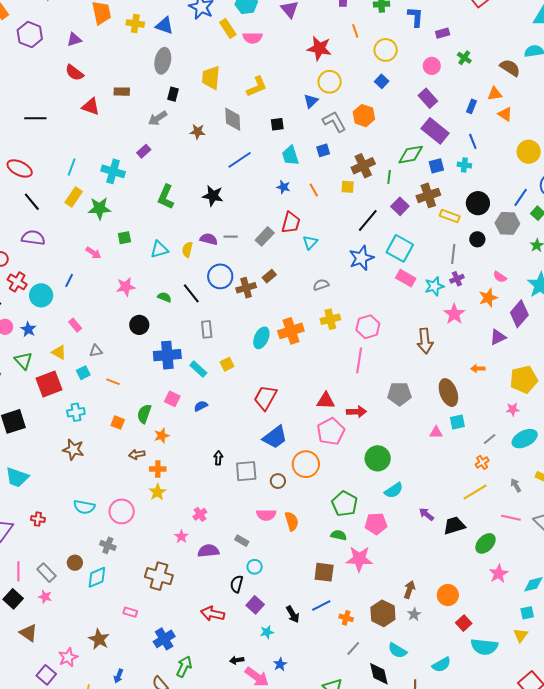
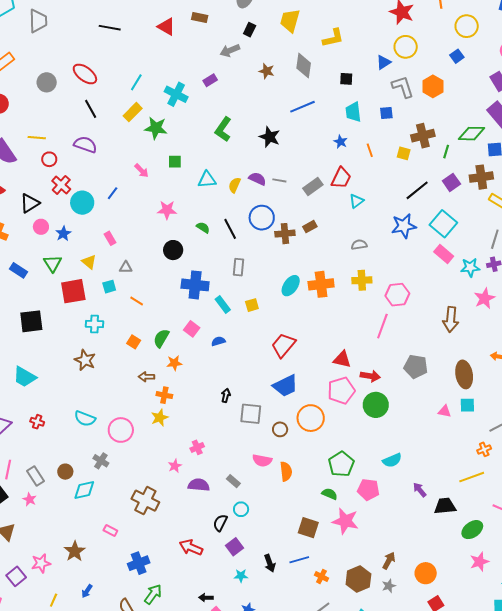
green circle: (378, 458) -> (376, 405), moved

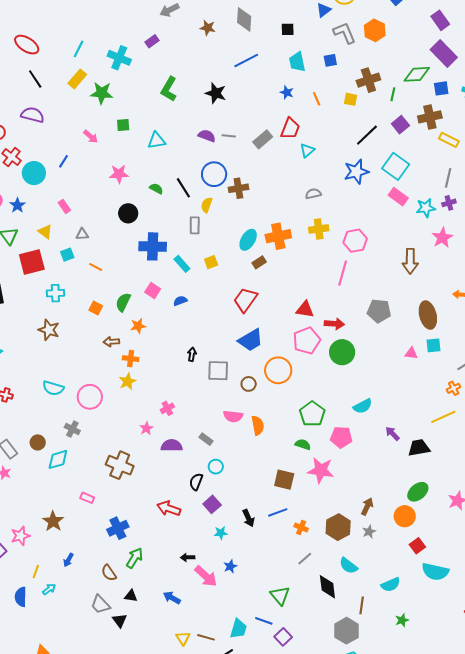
yellow semicircle: (234, 185) -> (207, 205), moved
brown rectangle: (310, 227) -> (259, 262), moved
green ellipse: (472, 530) -> (418, 492), moved

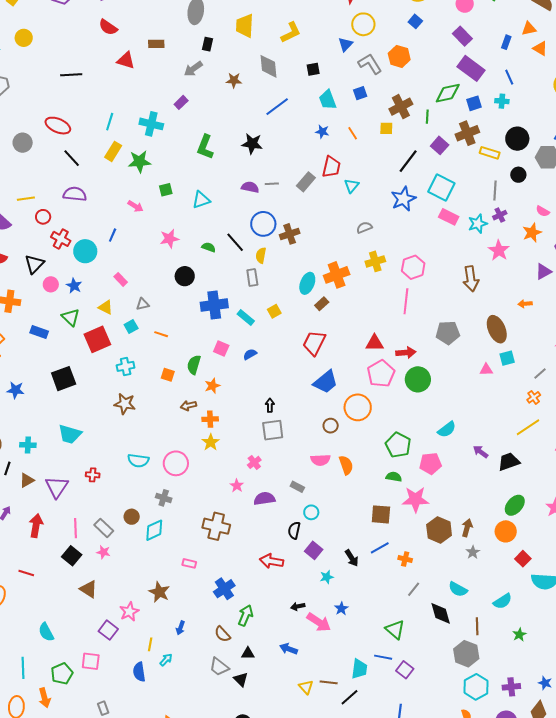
gray square: (218, 371) -> (273, 430), moved
brown hexagon: (338, 527) -> (439, 530), moved

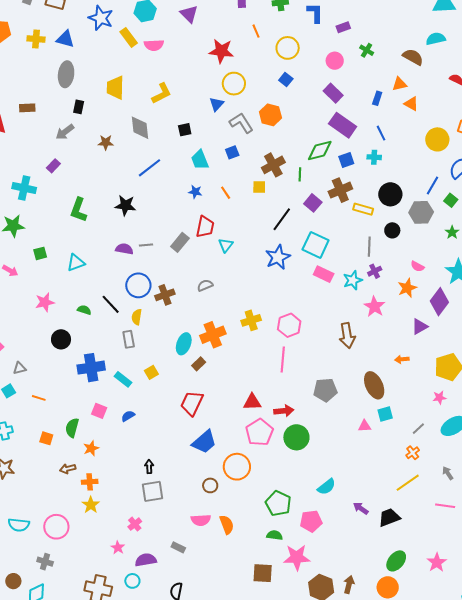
gray semicircle: (364, 227) -> (205, 285), moved
cyan circle: (311, 512) -> (132, 581), moved

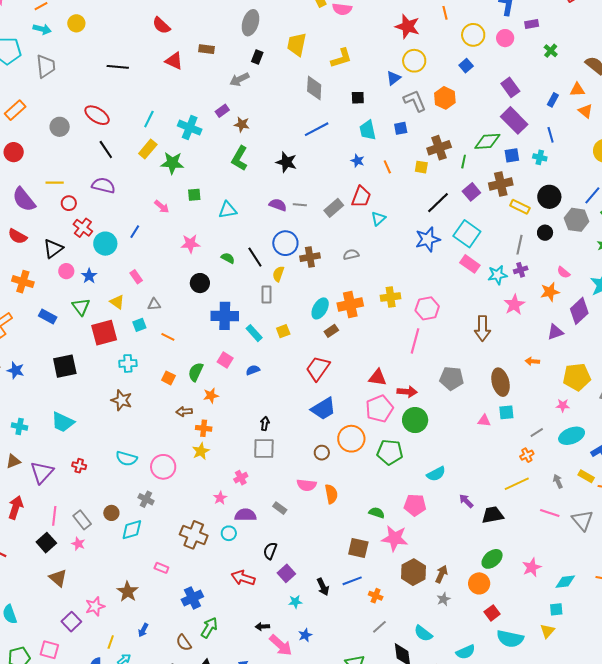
pink circle: (335, 61) -> (505, 38), moved
brown star: (106, 142) -> (242, 124), moved
green pentagon: (278, 503) -> (390, 452), moved, turned -30

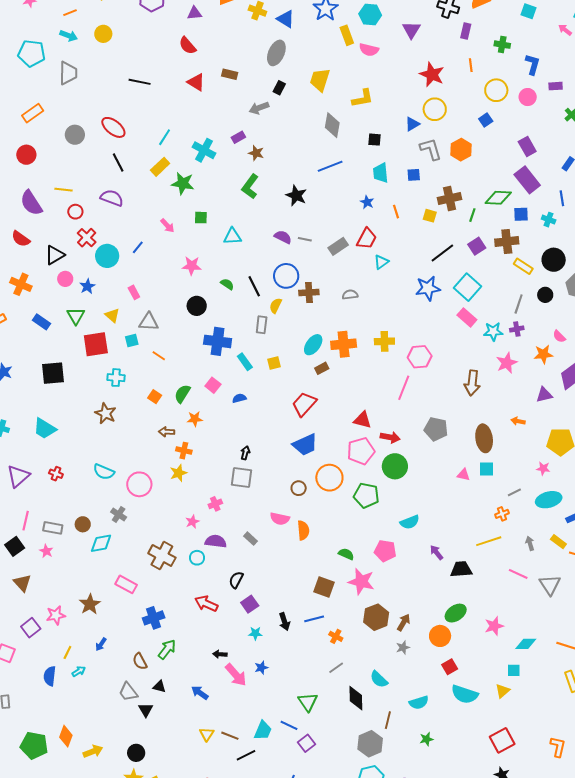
gray triangle: (154, 304) -> (149, 322), size x1.5
gray rectangle: (82, 520) -> (53, 528), turned -48
pink rectangle: (161, 568) -> (126, 584), size x1.5

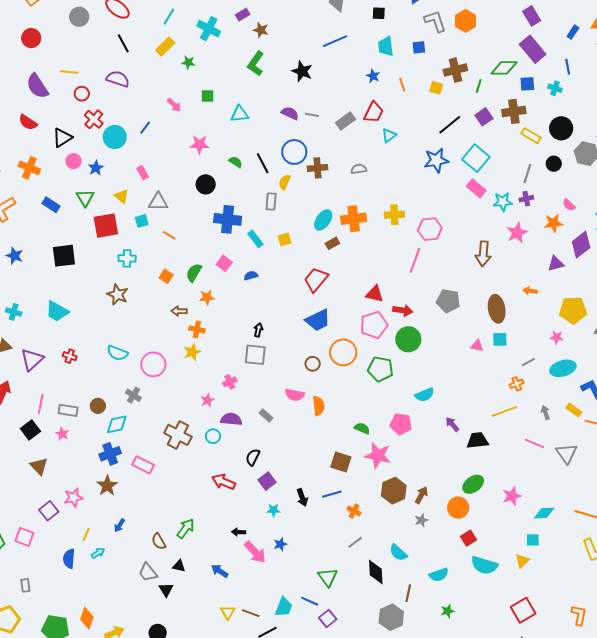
green star: (183, 183) -> (188, 62), size x0.6
blue cross: (154, 618) -> (110, 454), moved

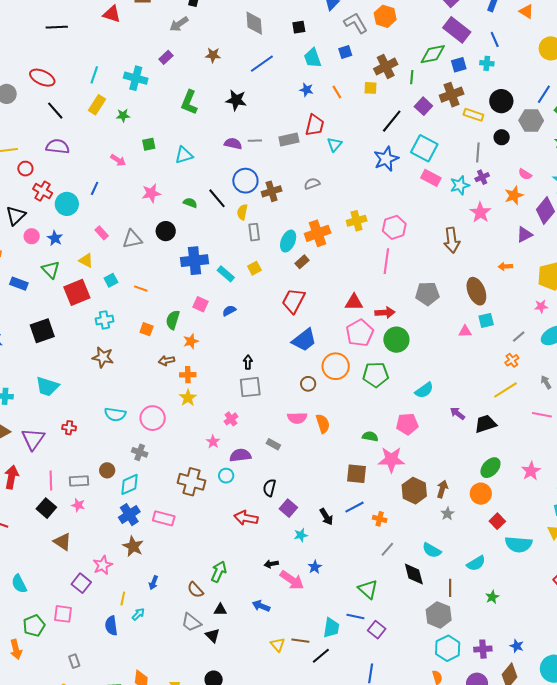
brown star: (261, 30) -> (213, 55), moved
gray rectangle: (345, 121) -> (289, 140), turned 36
gray triangle: (158, 202) -> (132, 239), moved
gray rectangle: (271, 202) -> (254, 232), moved

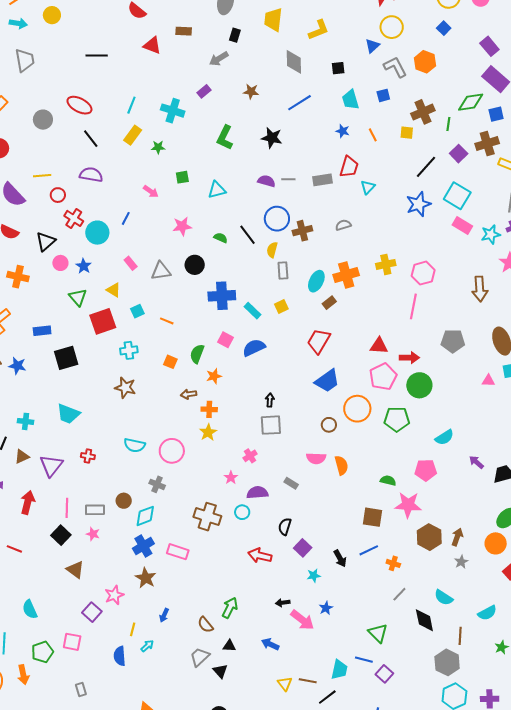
blue rectangle: (19, 284) -> (42, 331), moved, turned -30
blue semicircle: (229, 311) -> (254, 348), size x1.6
gray trapezoid: (191, 622) -> (200, 657), turned 95

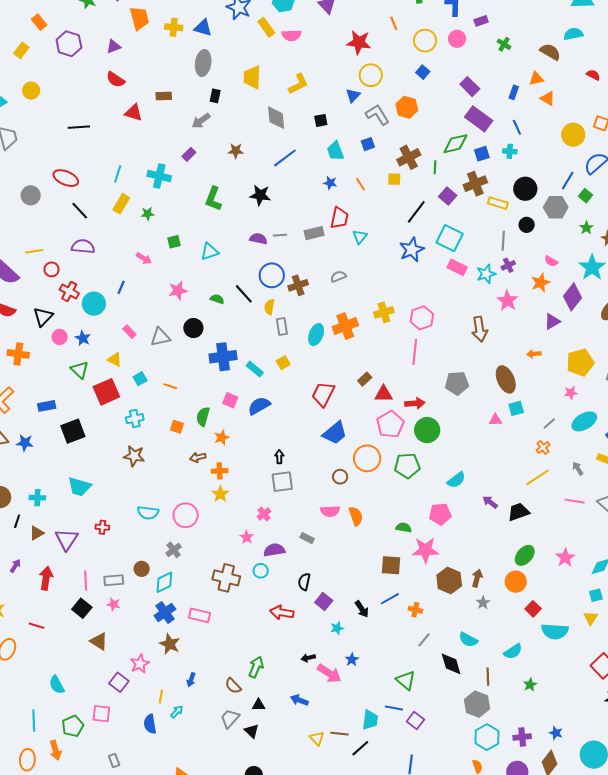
brown rectangle: (329, 303) -> (365, 379), moved
gray cross: (157, 484) -> (174, 550), turned 35

